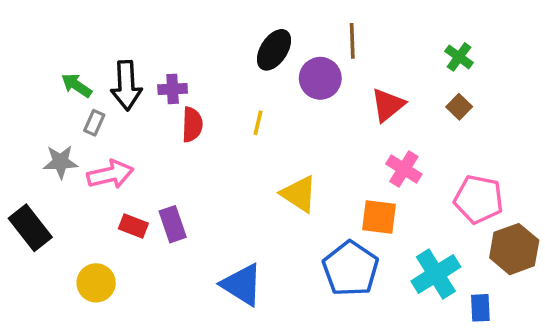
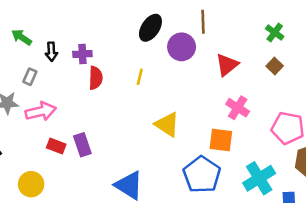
green arrow: (77, 85) -> (22, 37), moved
black arrow: (126, 85) -> (51, 52), size x0.6

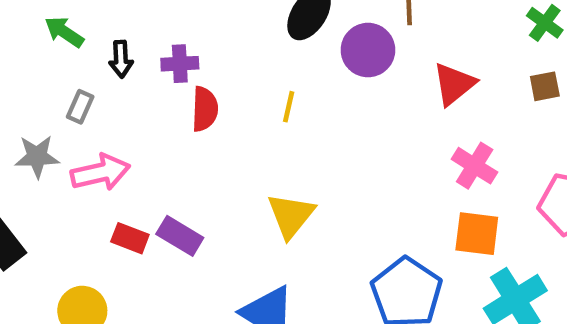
brown square: (275, 66) -> (545, 86), turned 35
yellow triangle: (167, 124) -> (291, 216), moved, turned 36
orange square: (221, 140) -> (477, 234), moved
purple rectangle: (82, 145) -> (180, 236), turned -40

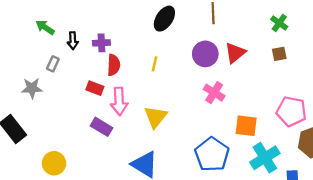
purple circle: (368, 50) -> (205, 54), moved
pink cross: (475, 166) -> (214, 93), moved
pink arrow: (100, 172) -> (119, 101), moved, turned 100
red rectangle: (130, 238) -> (95, 88), moved

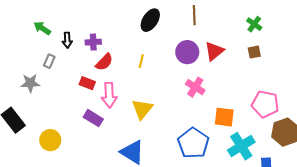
red semicircle: (114, 65) -> (104, 62), turned 42
yellow circle: (54, 163) -> (50, 140), moved

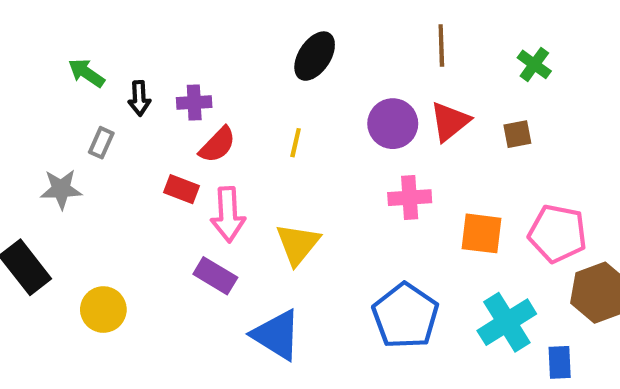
brown line: (194, 15) -> (441, 45), moved
brown square: (254, 52) -> (517, 134), moved
pink cross: (195, 87) -> (410, 198), turned -36
orange square: (224, 117) -> (481, 233), moved
purple rectangle: (93, 118) -> (215, 276), moved

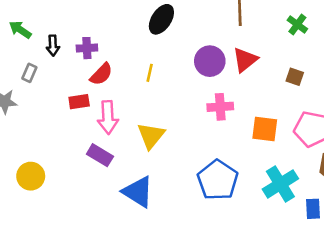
brown square: (517, 134) -> (295, 77), moved, turned 30
red rectangle: (182, 189) -> (79, 102), turned -30

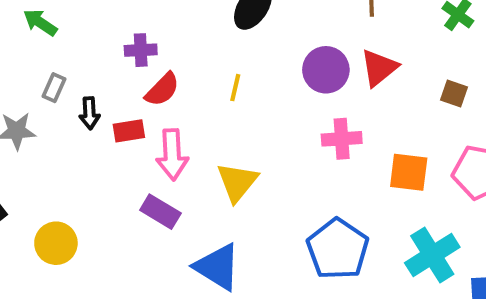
black arrow: (53, 45) -> (89, 113), moved

